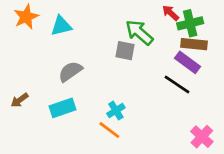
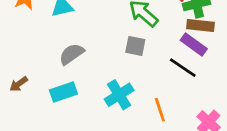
gray square: (125, 51) -> (135, 46), moved
cyan cross: (116, 111) -> (119, 95), size x1.5
orange line: (109, 130) -> (160, 110), moved, turned 35

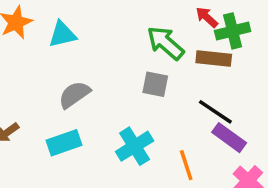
brown rectangle: (200, 26) -> (214, 58), moved
purple rectangle: (194, 45) -> (229, 138), moved

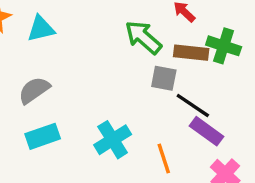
green cross: (233, 31) -> (224, 46), moved, turned 32
gray square: (155, 84) -> (164, 78), moved
gray semicircle: (74, 95) -> (34, 90), moved

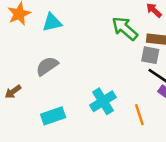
gray square: (164, 78) -> (150, 55), moved
cyan rectangle: (43, 136) -> (53, 116), moved

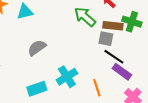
gray semicircle: (47, 66) -> (37, 48), moved
cyan rectangle: (53, 116) -> (37, 89), moved

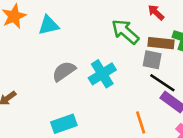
cyan cross: (67, 77) -> (102, 74), moved

